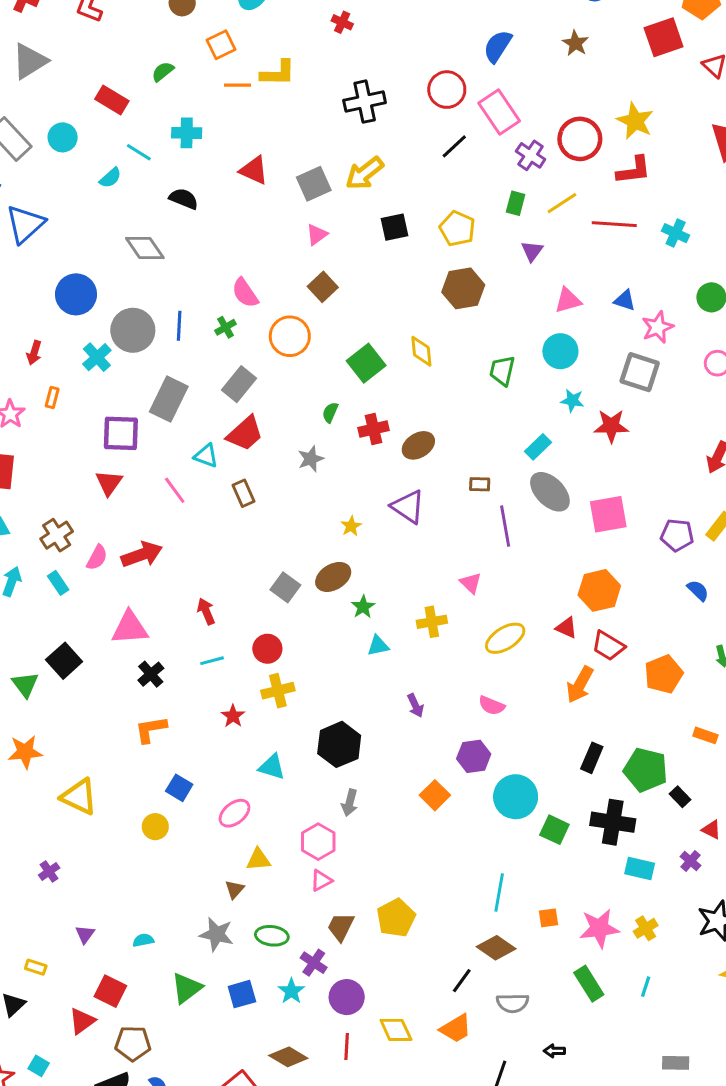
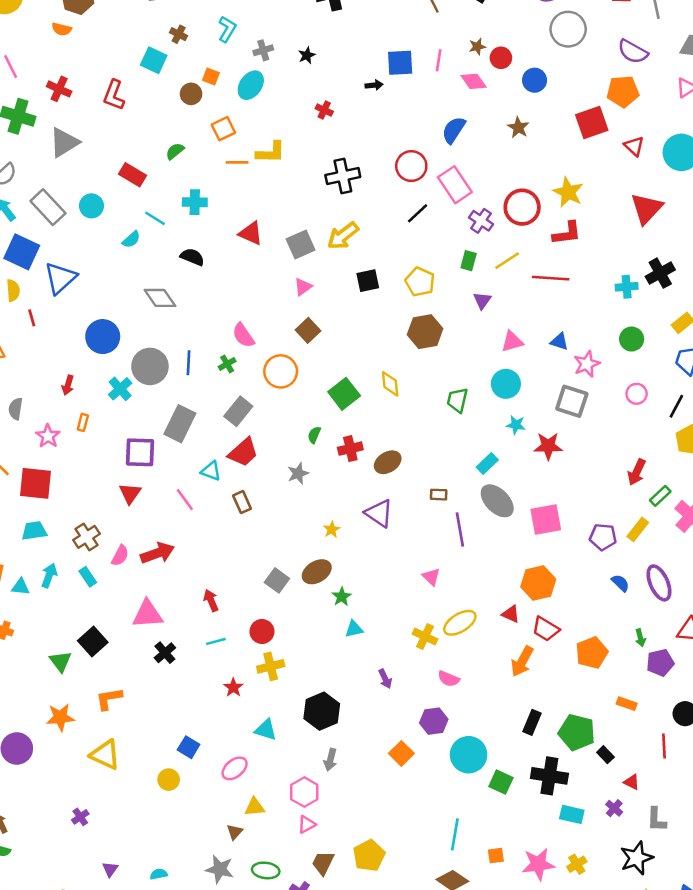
cyan cross: (676, 233) -> (627, 287), moved, turned -30
yellow cross: (432, 622) -> (425, 636), moved, turned 35
orange L-shape: (151, 729) -> (109, 699), moved

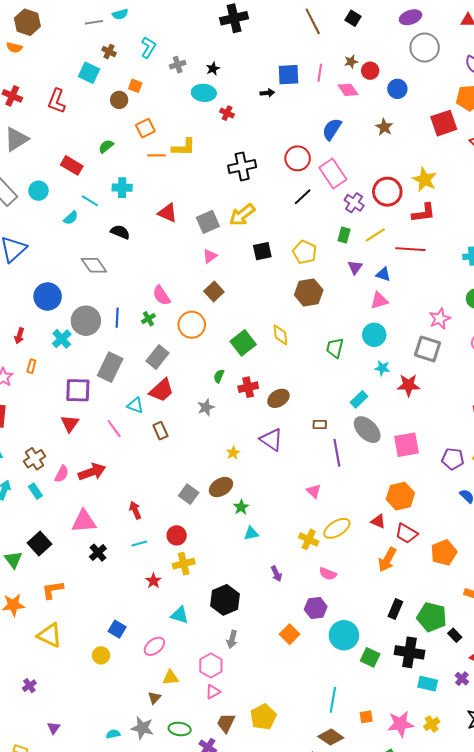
cyan ellipse: (251, 85) -> (204, 93), moved, turned 60
blue triangle: (559, 342) -> (383, 274), moved
cyan semicircle: (159, 874) -> (113, 734), moved

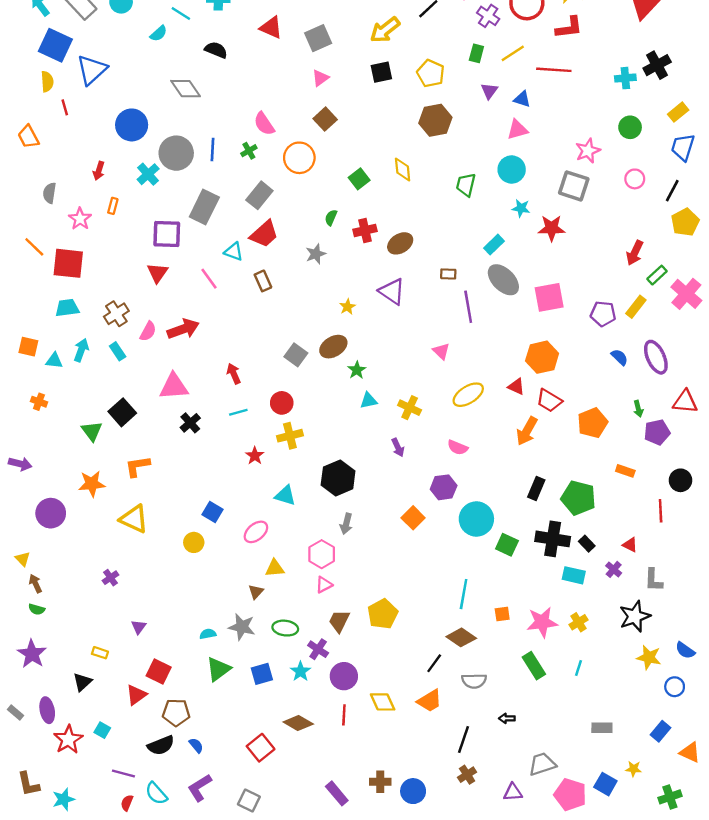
yellow arrow: (242, 215) -> (385, 30), moved
green square: (243, 343) -> (359, 179), size x0.7
yellow cross: (309, 539) -> (410, 408), moved
black rectangle: (455, 635) -> (587, 544), moved

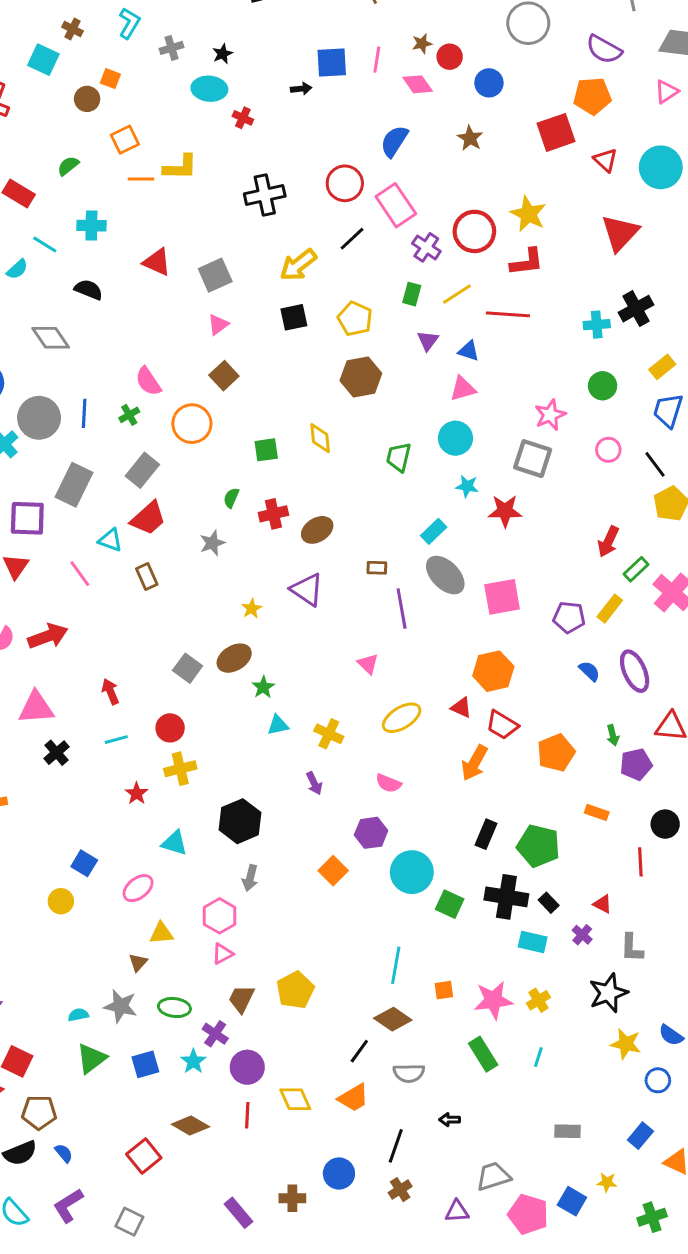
green square: (359, 179) -> (266, 450), turned 30
black line: (672, 191) -> (655, 464), turned -65
blue circle: (413, 791) -> (339, 1174), moved

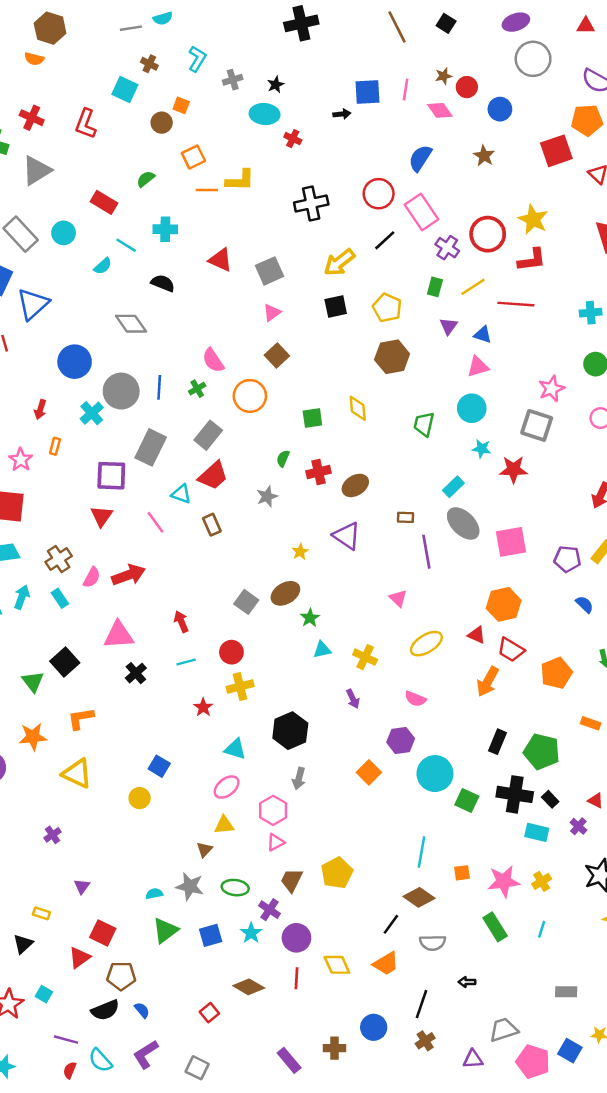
pink ellipse: (138, 888) -> (227, 787), moved
red square: (144, 1156) -> (209, 1013), size x0.7

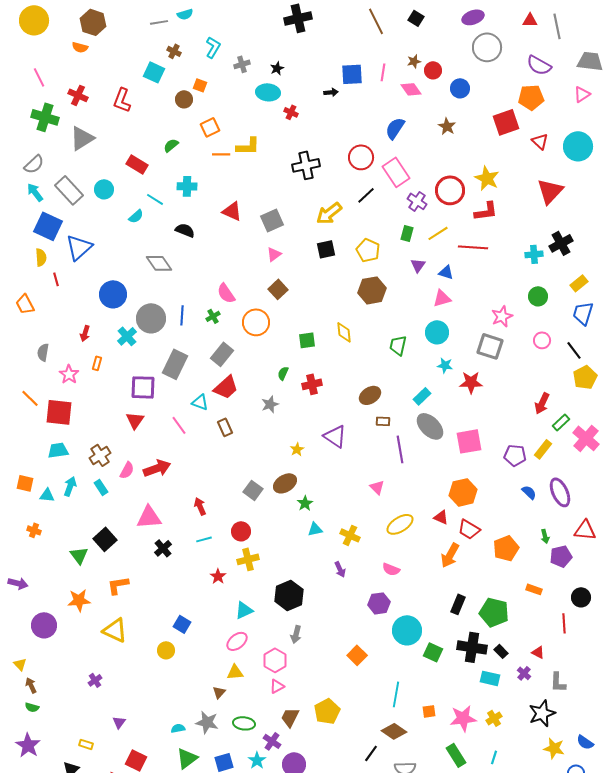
brown ellipse: (355, 485) -> (370, 395), moved
cyan triangle: (235, 749) -> (244, 610), turned -42
orange square: (369, 772) -> (357, 655), moved

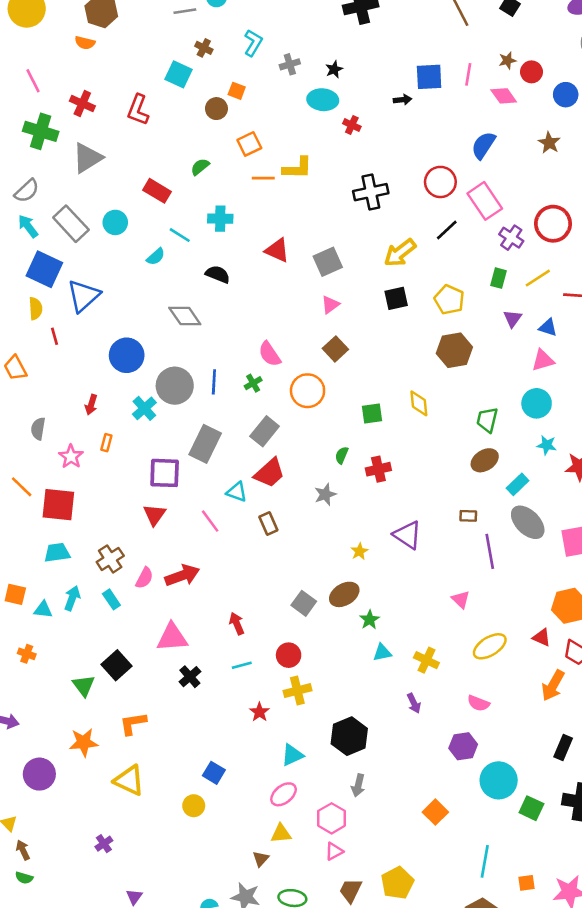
brown ellipse: (370, 395) -> (485, 460), moved

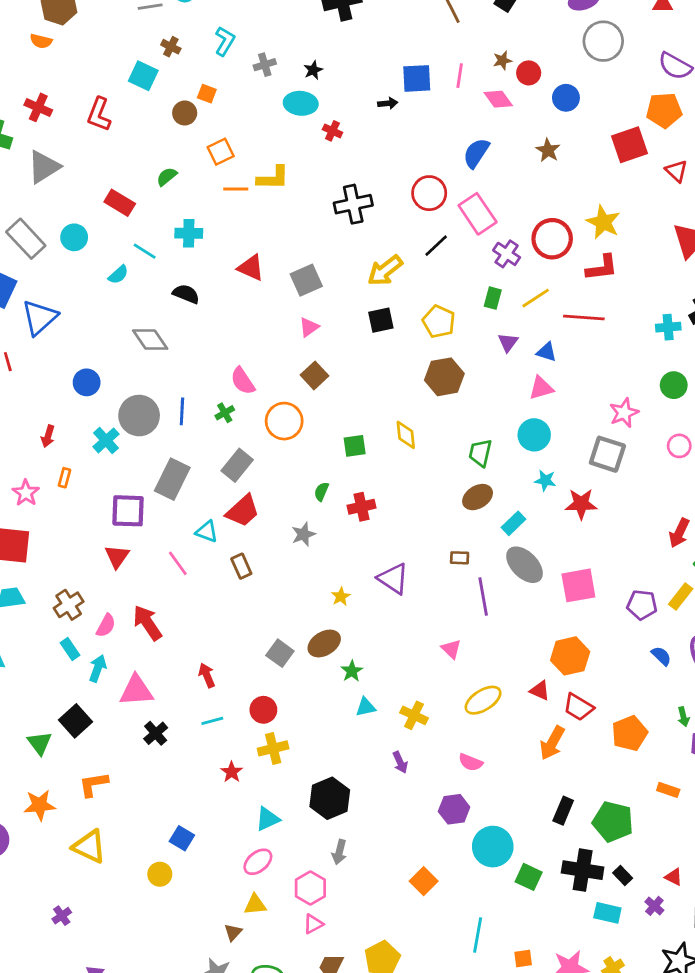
blue circle: (127, 355) -> (87, 382), size x0.7
red arrow: (182, 575) -> (147, 623), turned -104
cyan arrow: (72, 598) -> (98, 668), moved

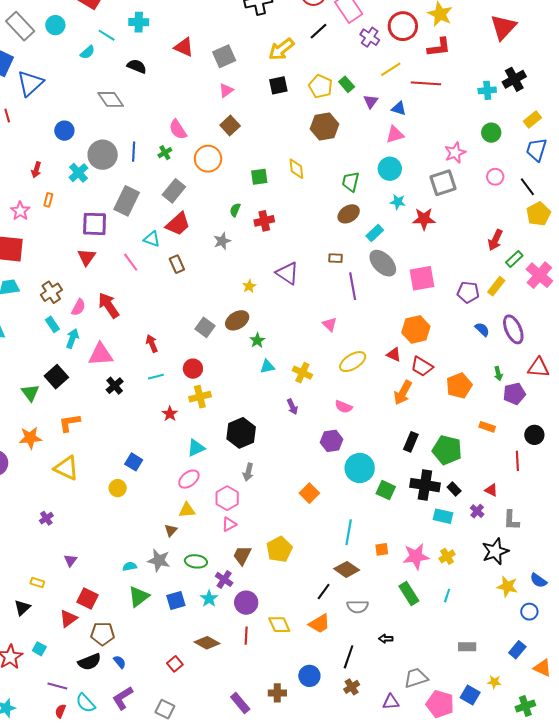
green rectangle: (493, 298) -> (347, 84), moved, turned -56
gray square: (607, 454) -> (443, 183), turned -36

